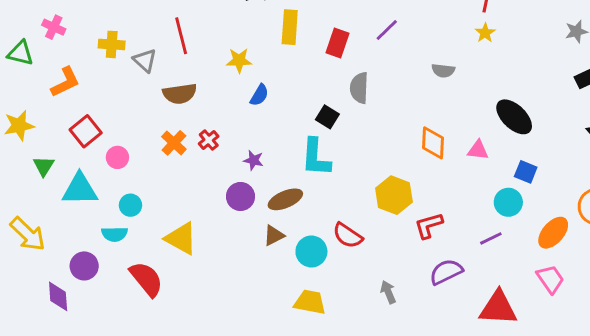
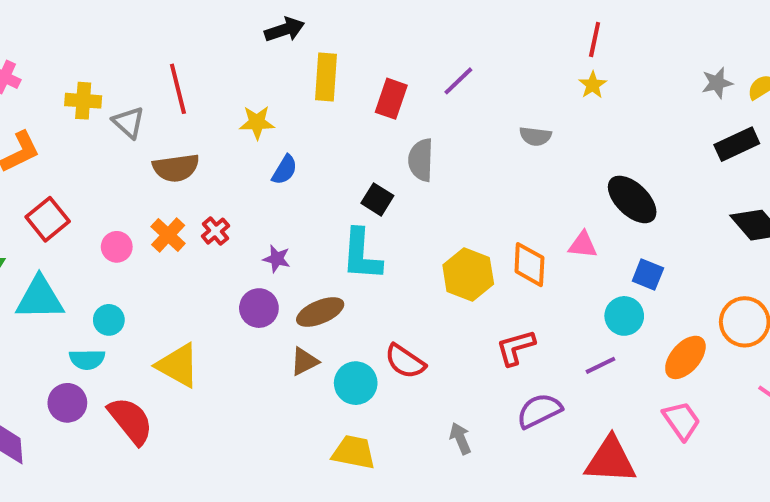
orange diamond: (433, 143) -> (529, 265), moved
pink circle: (117, 157) -> (117, 247), moved
yellow hexagon: (394, 195) -> (468, 274), moved
purple circle: (84, 266) -> (67, 403), moved

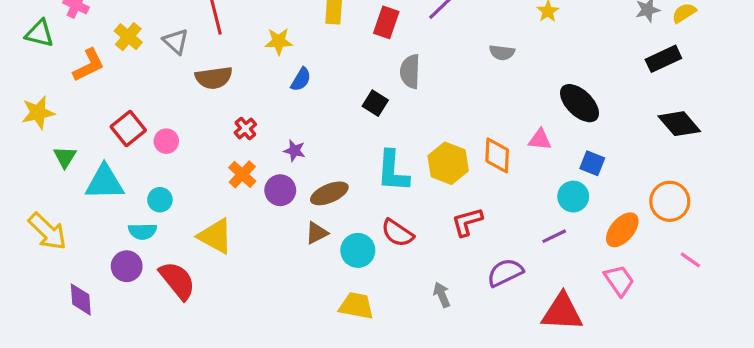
yellow cross: (83, 101) -> (128, 37), moved, turned 36
red square: (48, 219) -> (128, 128), moved
orange cross: (168, 235) -> (242, 174), moved
cyan L-shape: (362, 255) -> (393, 171), moved
red L-shape: (516, 348) -> (467, 222), moved

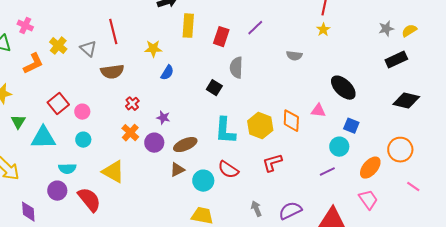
black diamond: (679, 124) -> (406, 101), turned -36
cyan circle: (160, 200) -> (83, 140), moved
purple semicircle: (505, 273) -> (290, 211), moved

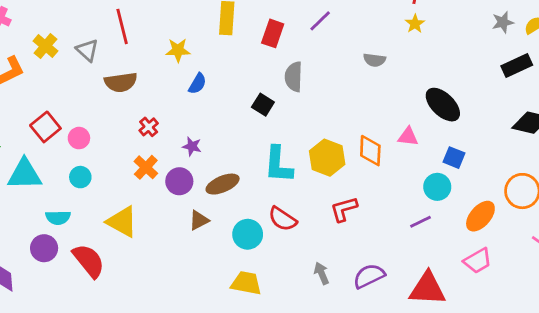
brown triangle: (177, 170) -> (199, 220), moved
pink trapezoid: (368, 200) -> (478, 261), turned 95

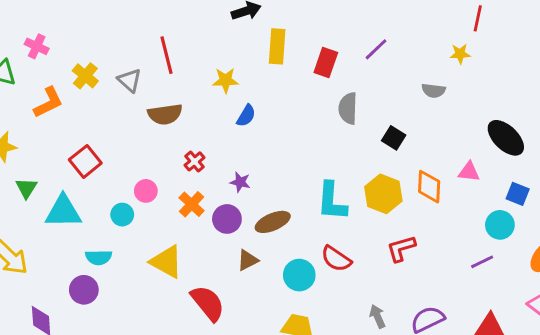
yellow star: (415, 24) -> (460, 54), moved, turned 30
black square: (263, 105) -> (394, 138), moved
pink circle: (79, 138) -> (146, 191), moved
red semicircle: (89, 261) -> (208, 303), moved

